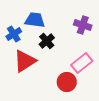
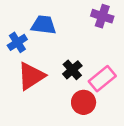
purple cross: (83, 25) -> (102, 16), moved
black cross: (47, 41) -> (72, 70), moved

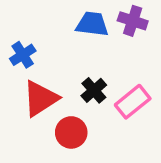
blue trapezoid: (44, 25) -> (92, 24), moved
red circle: (84, 102) -> (71, 132), moved

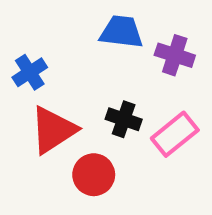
purple cross: (133, 21) -> (175, 55), moved
black cross: (94, 90) -> (124, 119), turned -30

